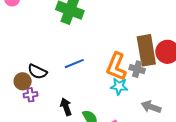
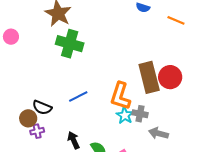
gray cross: (137, 69) -> (140, 114), moved
cyan star: (119, 86) -> (125, 115), turned 30

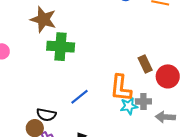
brown rectangle: (149, 77) -> (145, 64), size x0.6
red circle: (170, 77) -> (168, 76), moved
cyan star: (125, 115) -> (129, 106), turned -30

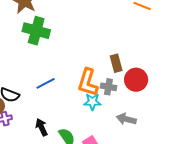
gray cross: (143, 101) -> (108, 87), moved

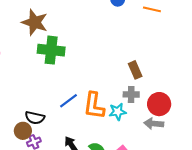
red circle: (136, 80) -> (159, 104), moved
orange L-shape: (88, 82) -> (94, 106), moved

